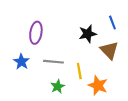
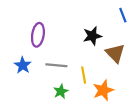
blue line: (112, 22) -> (123, 15), moved
orange star: (98, 85) -> (103, 90), turned 30

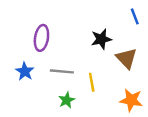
orange star: (103, 90) -> (131, 100), moved, turned 30

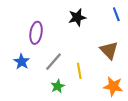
black star: (101, 39) -> (77, 17), moved
gray line: (62, 71) -> (54, 62), turned -54

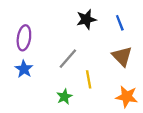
blue line: (116, 14) -> (120, 23), moved
purple ellipse: (36, 33) -> (24, 38), moved
gray line: (54, 62) -> (68, 59), moved

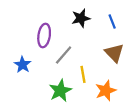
purple ellipse: (24, 38) -> (44, 36), moved
green star: (64, 97) -> (60, 91), size x1.5
orange star: (127, 97) -> (106, 91), moved, turned -30

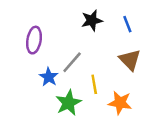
purple ellipse: (44, 36) -> (34, 40), moved
blue star: (23, 65) -> (49, 77), moved
orange star: (106, 91) -> (120, 103), turned 30

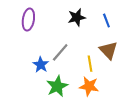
purple ellipse: (34, 40) -> (28, 20), moved
yellow line: (94, 84) -> (90, 64), moved
orange star: (120, 103) -> (89, 86), moved

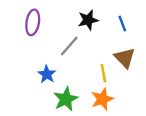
gray line: (60, 52) -> (69, 46), moved
orange star: (89, 86) -> (102, 99), turned -30

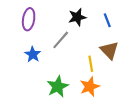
blue star: (47, 74) -> (33, 54), moved

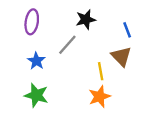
blue line: (107, 20) -> (127, 30), moved
green star: (58, 87) -> (36, 95), moved, turned -30

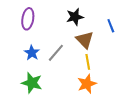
gray line: (67, 45) -> (56, 53), moved
brown triangle: (121, 56) -> (85, 40), moved

